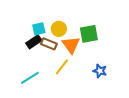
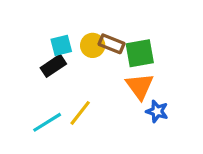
brown rectangle: (49, 44) -> (111, 44), moved
orange triangle: (71, 45) -> (140, 86), moved
yellow line: (62, 67) -> (80, 113), moved

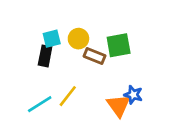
brown rectangle: (111, 44) -> (94, 56), moved
black rectangle: (53, 66) -> (45, 56), turned -45
orange triangle: (140, 86) -> (119, 105), moved

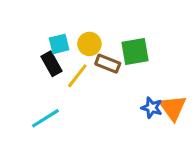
black rectangle: (45, 56) -> (51, 64), turned -40
yellow line: (68, 96) -> (77, 76), moved
orange triangle: (119, 105) -> (173, 108), moved

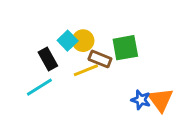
cyan square: (59, 44) -> (68, 41), moved, turned -30
yellow line: (77, 76) -> (86, 70), moved, turned 30
cyan line: (45, 118) -> (39, 87), moved

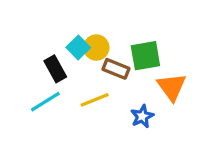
yellow line: (86, 70) -> (95, 100), moved
blue star: (141, 100) -> (142, 116), moved, turned 30
orange triangle: (161, 100) -> (172, 87), moved

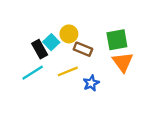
cyan square: (78, 48) -> (51, 42), moved
green square: (145, 56) -> (117, 40), moved
blue star: (142, 116) -> (91, 83), moved

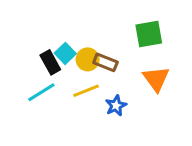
yellow circle: (69, 34) -> (88, 59), moved
green square: (117, 40) -> (149, 34), moved

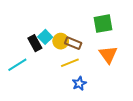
yellow line: (86, 91) -> (70, 63), moved
cyan line: (41, 92) -> (17, 65), moved
blue star: (116, 106) -> (79, 83), moved

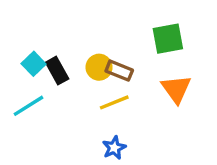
cyan square: (45, 37) -> (34, 64), moved
blue star: (79, 83) -> (114, 148), moved

